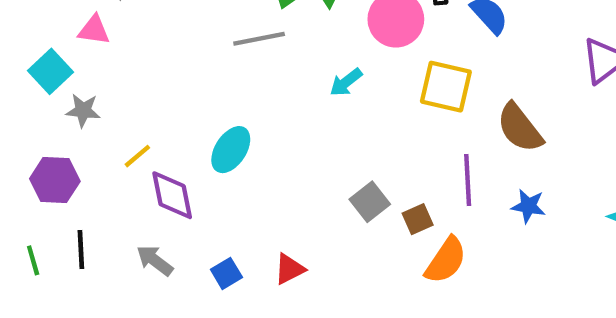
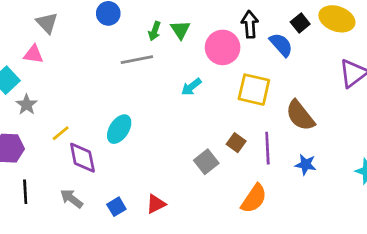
gray star: (83, 110) -> (27, 105), turned 30
brown square: (418, 219) -> (236, 143), moved, turned -30

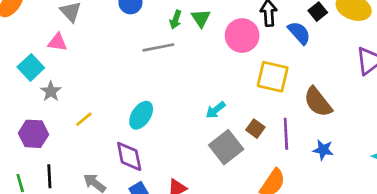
cyan arrow: (191, 87) -> (215, 110), moved
purple diamond: (82, 158) -> (129, 156), moved
gray square: (206, 162) -> (226, 147), size x1.4

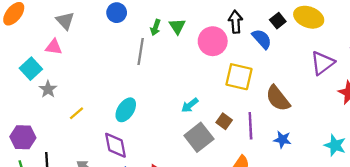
gray line: (158, 47) -> (141, 51), turned -70
purple hexagon: (33, 134) -> (23, 137), moved

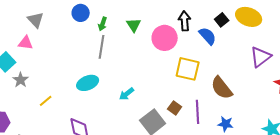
green arrow: (155, 27) -> (103, 24), moved
cyan arrow: (190, 105) -> (127, 94), moved
cyan ellipse: (126, 110) -> (88, 83), moved, turned 35

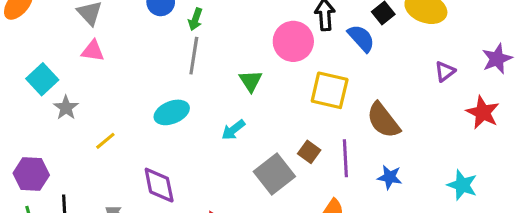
green triangle: (134, 25) -> (251, 81), moved
pink triangle: (26, 43) -> (93, 51), moved
purple triangle: (261, 57) -> (445, 71), size x0.6

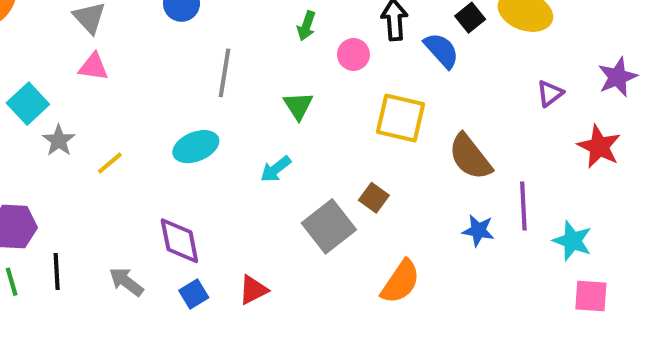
green arrow: (195, 19) -> (306, 26), moved
pink circle: (293, 41) -> (353, 54), size x0.6
yellow line: (105, 141) -> (110, 163), moved
purple line: (345, 158) -> (523, 206), moved

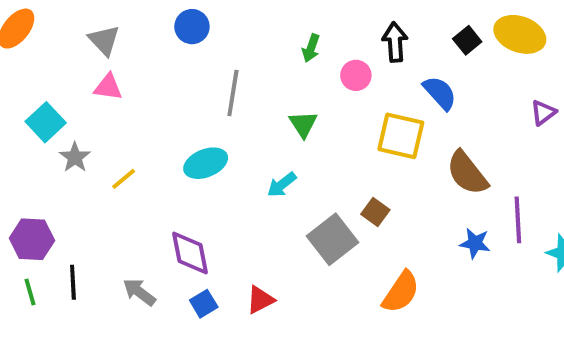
blue semicircle: (441, 50) -> (440, 93), moved

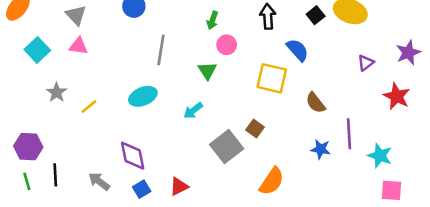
pink circle: (356, 75) -> (227, 45), moved
cyan square: (46, 122) -> (37, 50), moved
brown semicircle: (467, 173) -> (316, 103), size x0.7

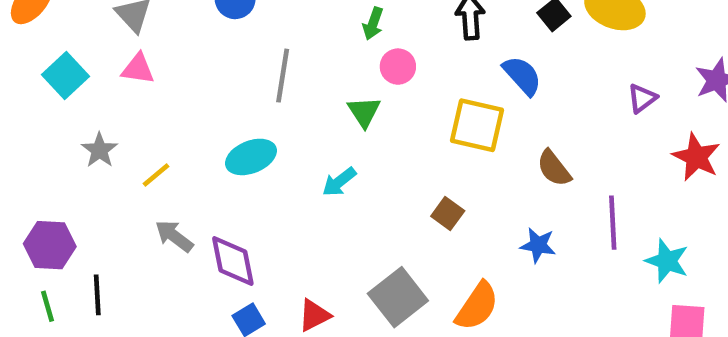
gray square: (227, 147) -> (398, 297), moved
blue star: (321, 149) -> (538, 245), moved
gray arrow: (99, 181) -> (174, 236), moved

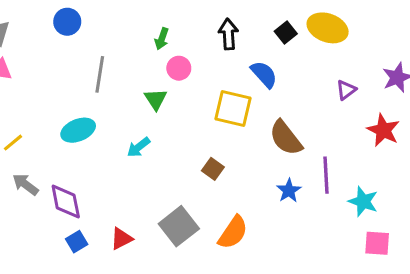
brown semicircle: (554, 168) -> (286, 138), size x1.4
blue star: (538, 245) -> (289, 191), moved, turned 30

